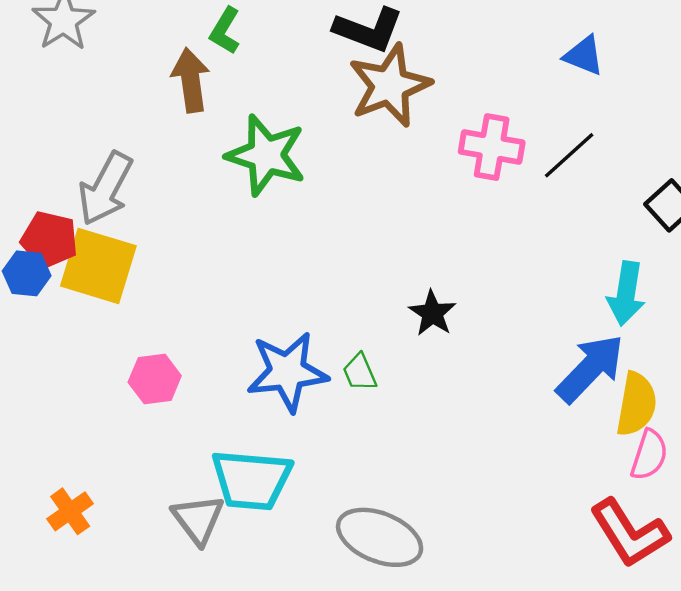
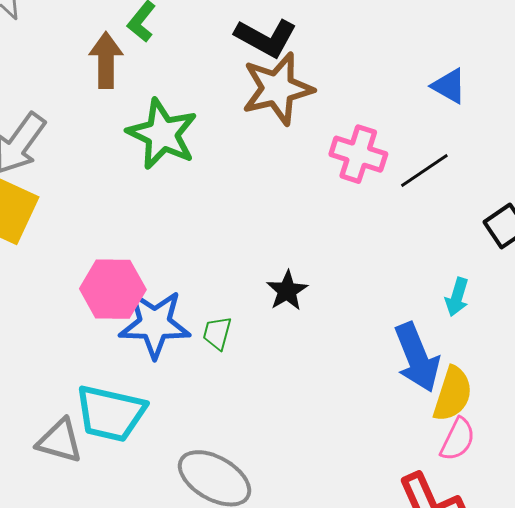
cyan arrow: (626, 294) -> (457, 297), size x0.7
blue arrow: (590, 368) -> (417, 357), turned 106
green trapezoid: (360, 372) -> (217, 333), turned 30
pink hexagon: (155, 379) -> (113, 289), moved, size x1.4
gray triangle: (198, 519) -> (60, 441), turned -45

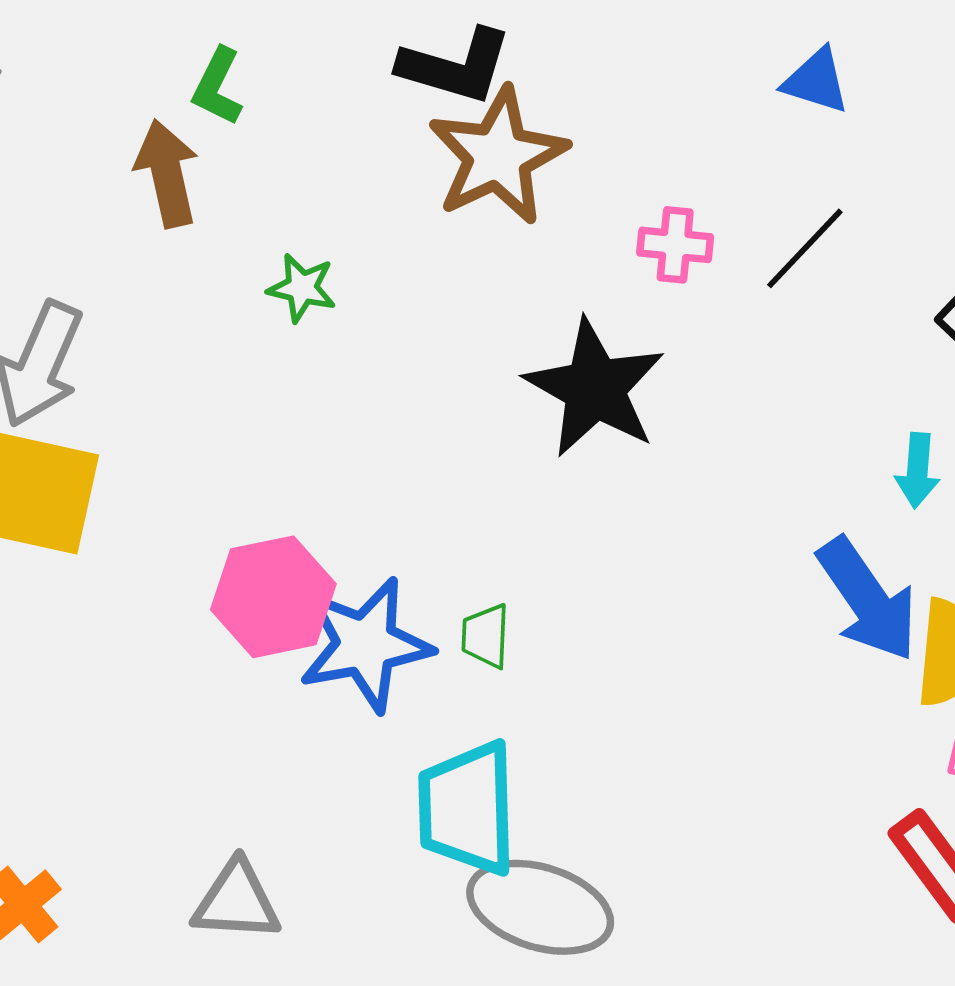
green star: (162, 134) -> (302, 288), size x0.5
pink cross: (358, 154) -> (675, 245), size x0.7
black star: (287, 291) -> (595, 388), moved, size x1.8
cyan trapezoid: (111, 413) -> (467, 808), moved, turned 88

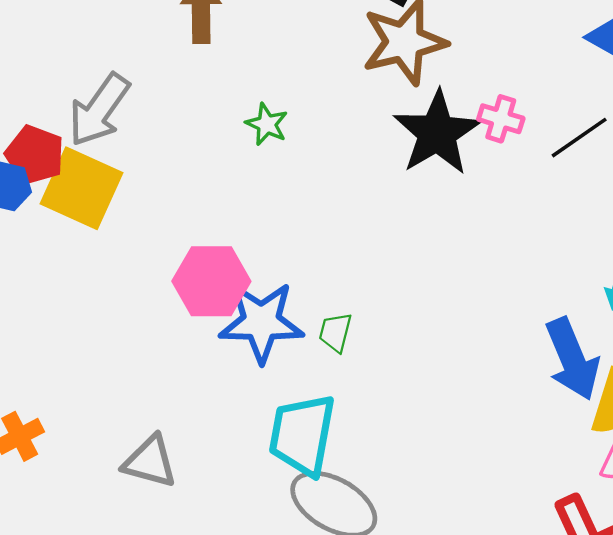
green star: (302, 288) -> (267, 124), moved
black star: (595, 388) -> (437, 133), moved

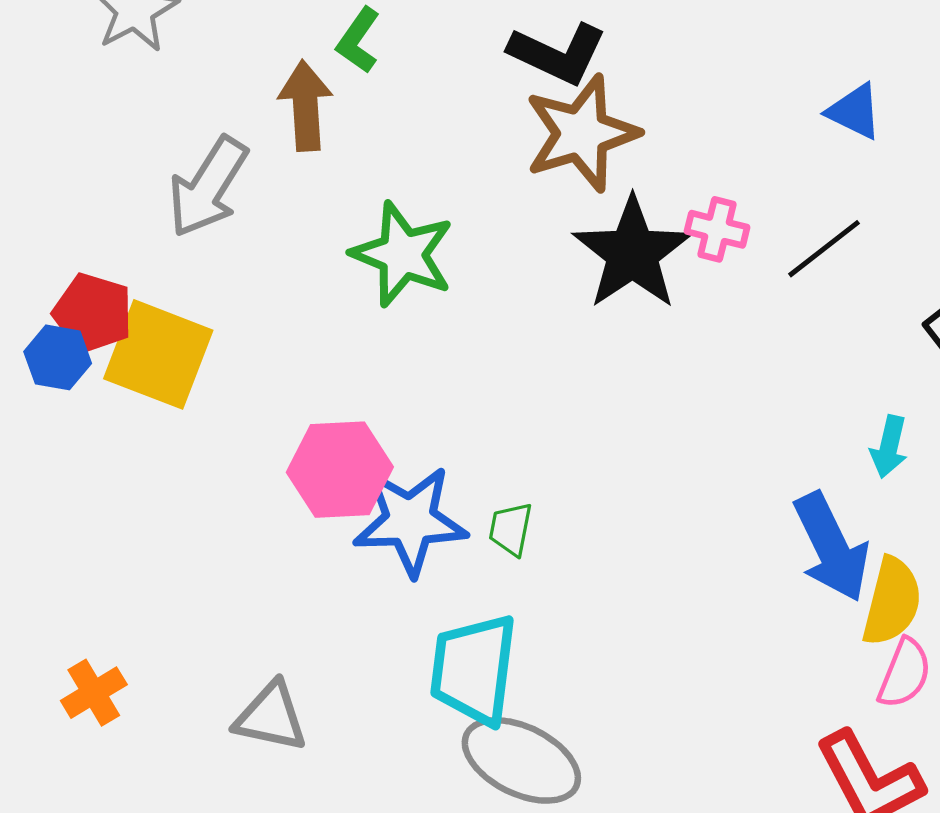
gray arrow: (99, 110) -> (208, 187), moved
green star: (267, 124) -> (403, 254), size x1.8

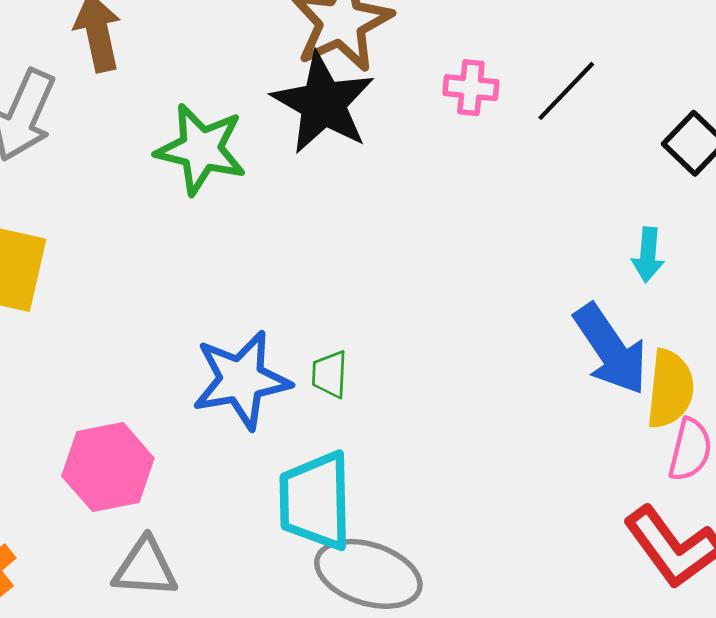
black star: (632, 253) -> (323, 103), moved
pink hexagon: (340, 470) -> (108, 467), moved

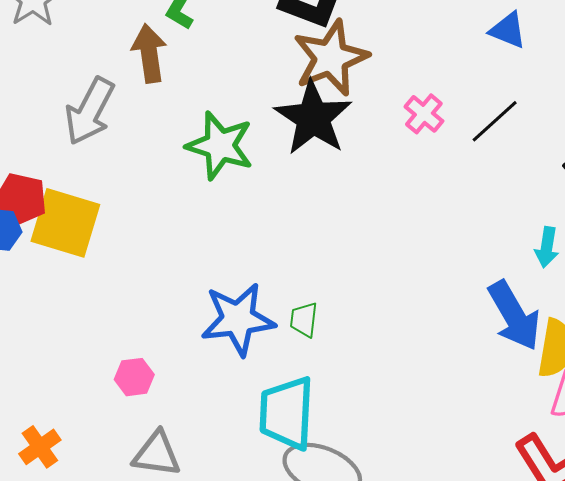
pink cross: (471, 88) -> (424, 114), turned 30
pink hexagon: (108, 467) -> (134, 377), size x0.6

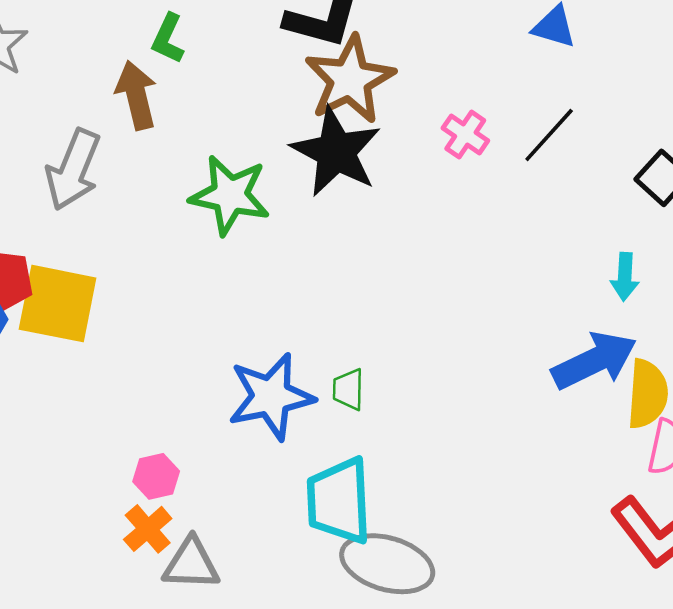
blue arrow: (514, 316) -> (594, 361), turned -80
orange cross: (40, 447) -> (148, 529), moved

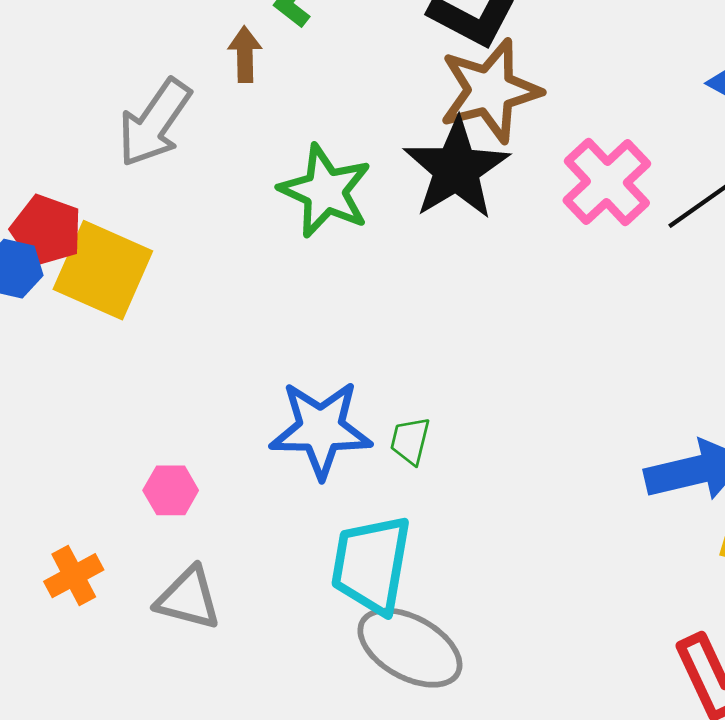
brown arrow: (136, 95) -> (245, 54), size x0.7
pink cross: (465, 134) -> (607, 182), size x1.6
orange cross: (148, 529) -> (74, 576), moved

